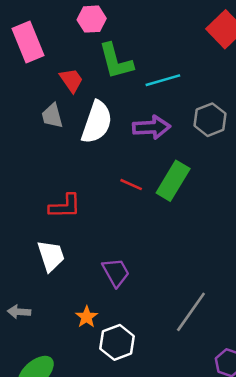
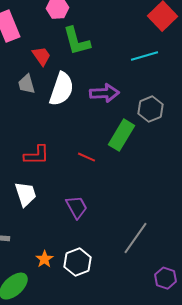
cyan line: (163, 80) -> (144, 56), moved
gray hexagon: (210, 120) -> (150, 109), moved
red line: (131, 185) -> (86, 157), moved
orange star: (87, 317) -> (44, 259), moved

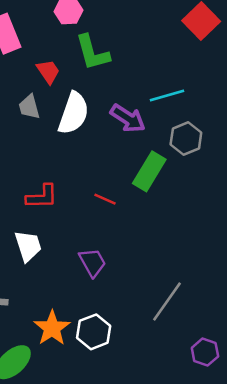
cyan line: (144, 56) -> (167, 96), moved
purple arrow: (104, 93) -> (128, 118), turned 36
orange star: (44, 259) -> (52, 328), size x1.6

